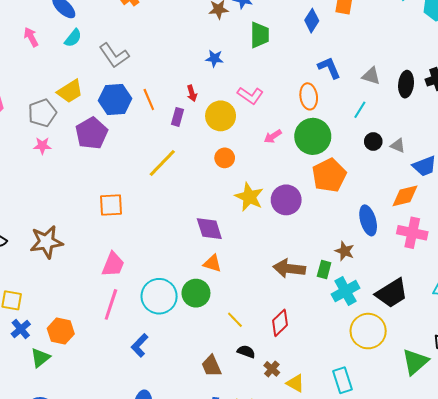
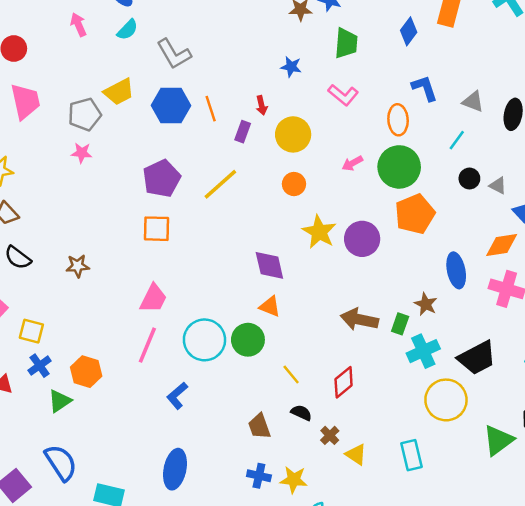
pink L-shape: (250, 95) -> (343, 95), moved
purple pentagon: (91, 133) -> (162, 178), moved
brown star: (46, 242) -> (78, 266), size x0.6

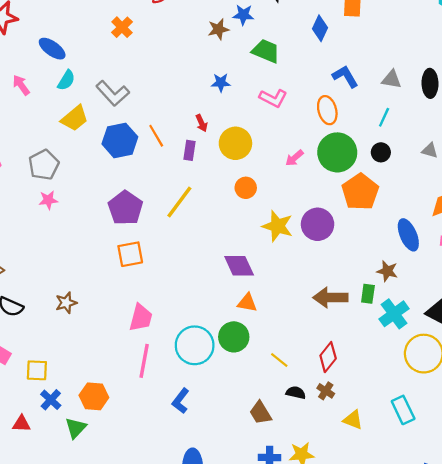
green trapezoid: (346, 43) -> (266, 51), turned -60
yellow trapezoid: (119, 92) -> (75, 118), moved
black circle: (469, 179) -> (381, 152), moved
brown cross: (330, 435) -> (326, 391), moved

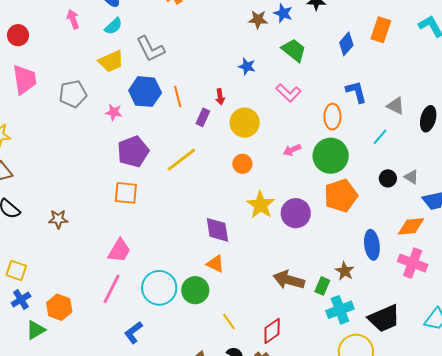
black circle: (381, 152) -> (388, 178), moved
pink star: (48, 200) -> (114, 112), moved

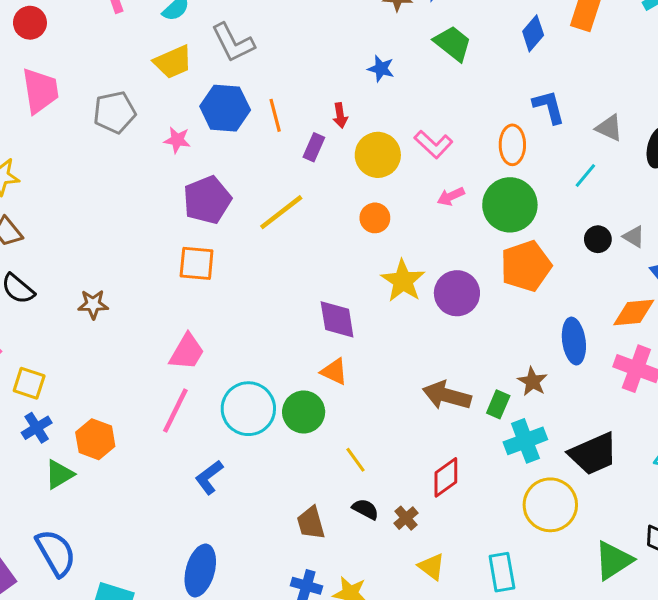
pink L-shape: (288, 93) -> (434, 144), moved
red diamond: (272, 331) -> (446, 477), moved

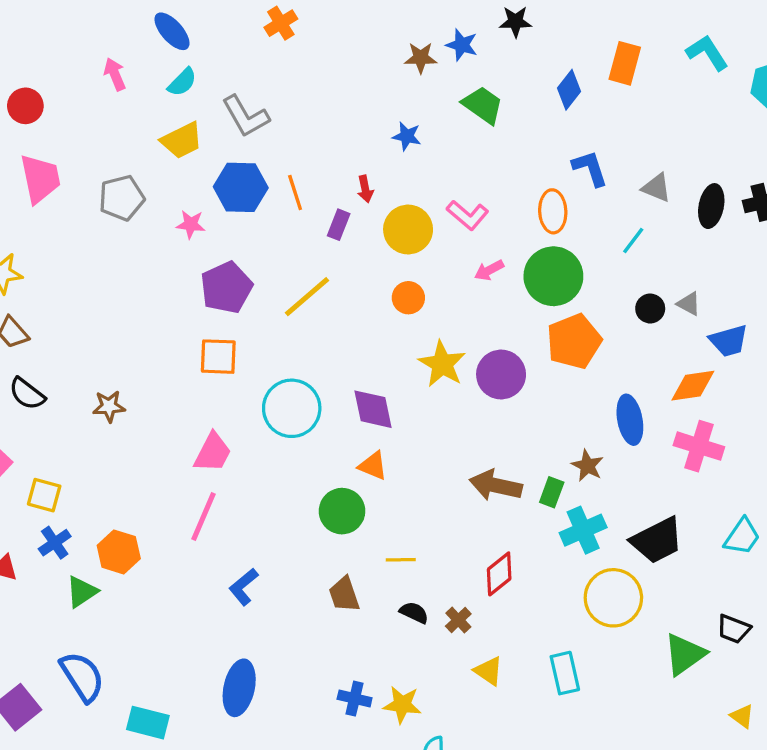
cyan circle: (248, 409) -> (292, 408), moved
yellow line: (356, 460) -> (401, 560), turned -52
brown trapezoid: (311, 523) -> (344, 594), moved

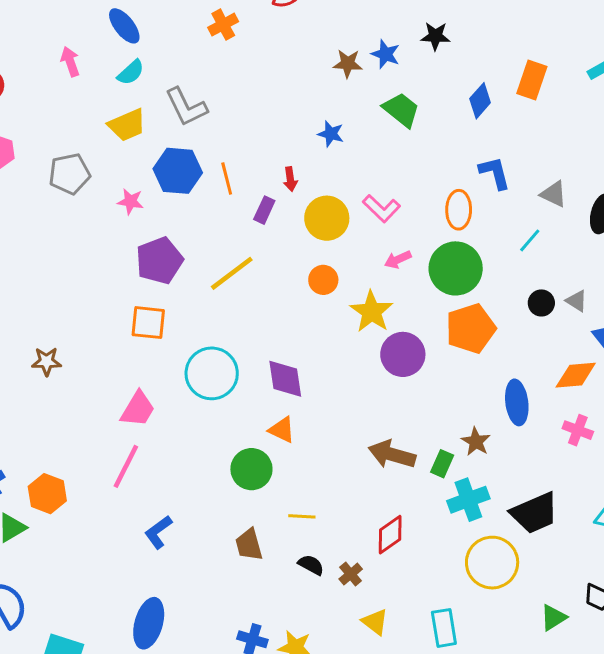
yellow star: (442, 364) -> (372, 312), moved
pink cross: (699, 446) -> (578, 430), size x0.7
green triangle: (685, 654) -> (553, 618), size x0.7

